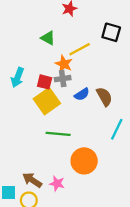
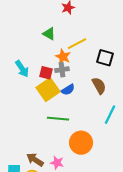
black square: (111, 32) -> (105, 58), moved
cyan arrow: (18, 77) -> (22, 69), turned -54
blue semicircle: (82, 94) -> (68, 90), moved

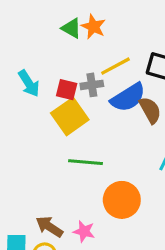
yellow line: (77, 44) -> (115, 66), moved
orange star: (63, 57) -> (93, 27), moved
blue semicircle: (68, 90) -> (128, 98), moved, size x1.6

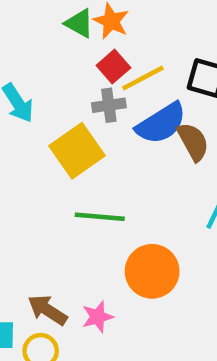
red square: (67, 90) -> (113, 67), moved, turned 35
pink star: (84, 231) -> (97, 317), turned -30

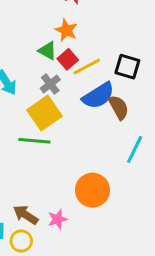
green triangle: (79, 23) -> (47, 51), moved
gray cross: (109, 105) -> (50, 84), moved, turned -30
green line: (100, 217) -> (34, 141), moved

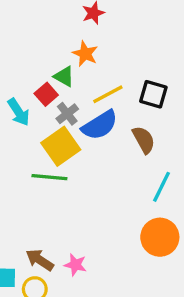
red square: (68, 59) -> (46, 94), moved
blue semicircle: (98, 96) -> (100, 125), moved
orange circle: (92, 190) -> (160, 237), moved
pink star: (58, 219) -> (75, 265), turned 30

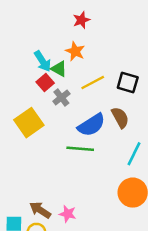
cyan arrow: (19, 112) -> (43, 61), moved
blue semicircle: (100, 125) -> (91, 125), moved
yellow square: (61, 146) -> (29, 123), moved
green line: (49, 177) -> (80, 149), moved

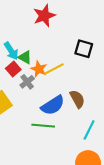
red star: (81, 20) -> (44, 16), size x1.5
orange star: (75, 51) -> (39, 69), moved
black square: (128, 83) -> (84, 49), moved

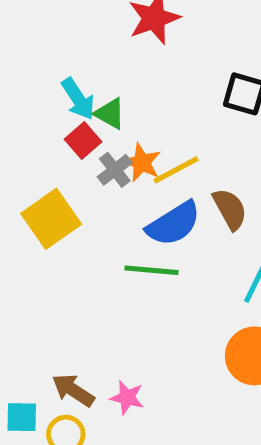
orange star: (39, 69) -> (142, 163), moved
yellow line: (54, 69) -> (176, 170), moved

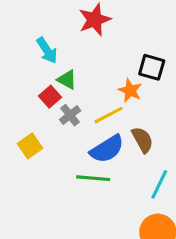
cyan arrow: (78, 99) -> (47, 50), moved
orange star: (142, 163) -> (130, 90), moved
yellow square: (51, 219) -> (30, 146), size x0.7

